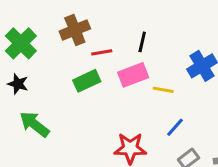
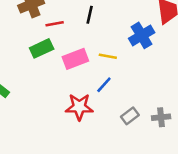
pink rectangle: (133, 75) -> (75, 59), moved
blue line: (175, 127) -> (104, 85), moved

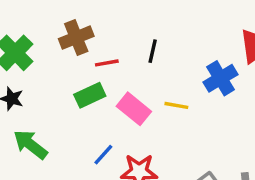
pink rectangle: (75, 59) -> (134, 109), turned 60
blue line: (104, 85) -> (103, 155), moved

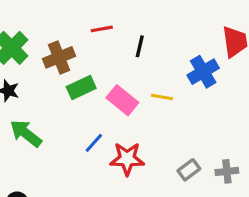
brown cross: (76, 38) -> (59, 57), moved
red line: (107, 63) -> (102, 29), moved

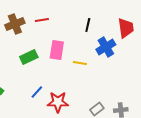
black line: (140, 46) -> (88, 25), moved
brown cross: (59, 57) -> (15, 24), moved
pink rectangle: (122, 100) -> (57, 50), moved, turned 60

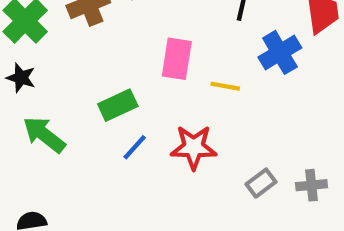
green rectangle: (29, 57) -> (118, 105), moved
red star: (58, 102) -> (194, 147), moved

